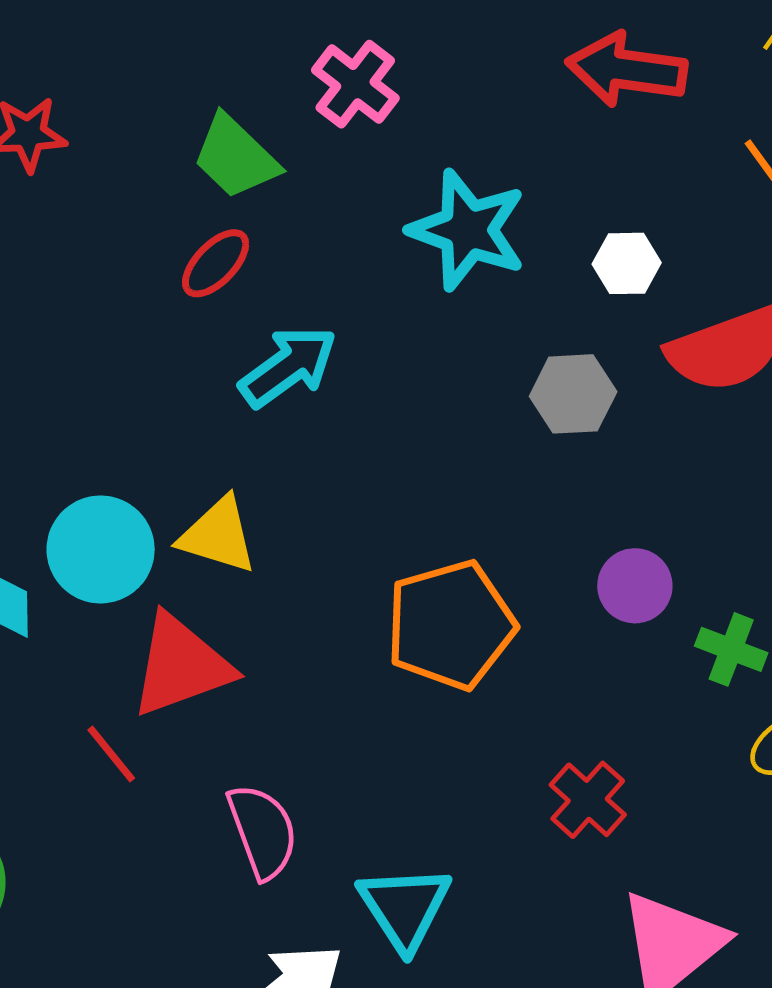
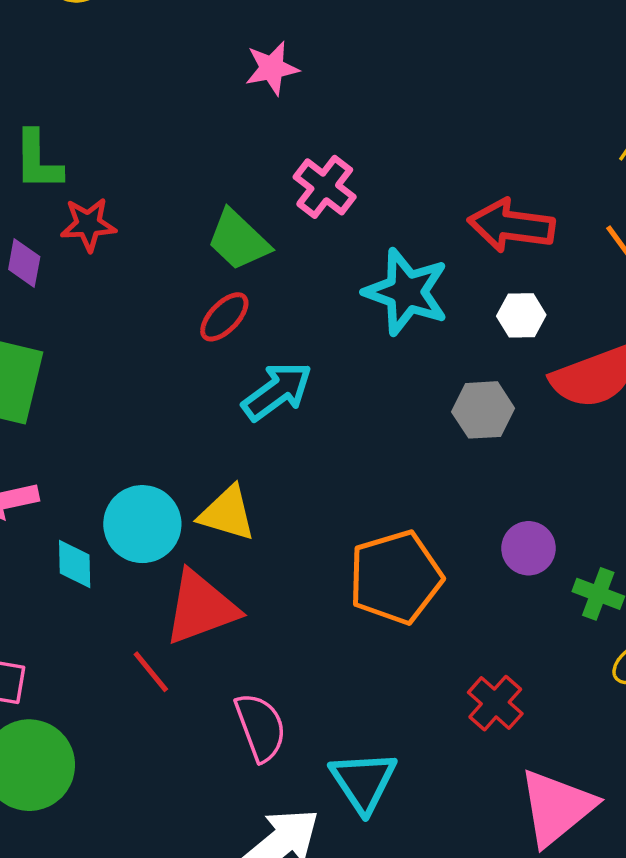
red arrow: (626, 70) -> (511, 226), moved

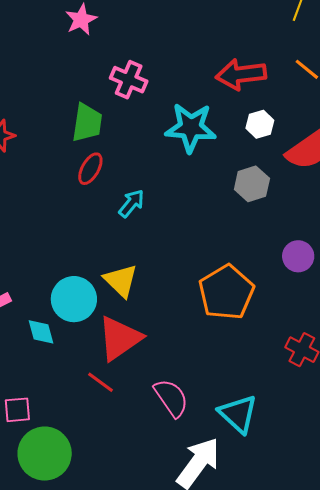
green trapezoid: (238, 240) -> (87, 123), turned -111
cyan arrow: (277, 391) -> (131, 203), size x0.7
yellow triangle: (227, 513) -> (121, 281), turned 42

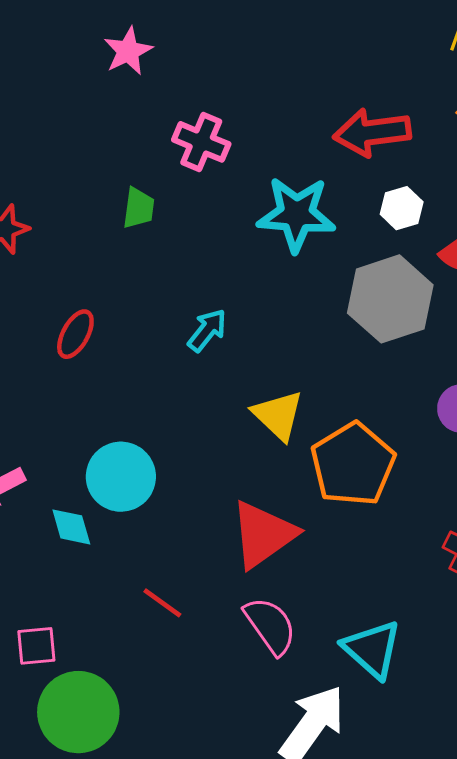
green trapezoid: (87, 123) -> (139, 208), size x0.7
red ellipse: (90, 169) -> (75, 334), moved
gray hexagon: (252, 184) -> (390, 299), size x1.6
yellow triangle: (121, 281) -> (278, 415), moved
red triangle: (120, 338) -> (263, 534), moved

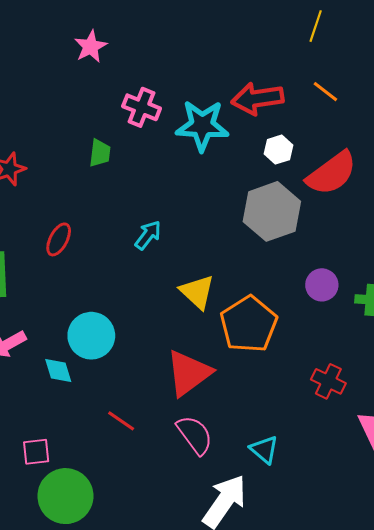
cyan star: (296, 214) -> (202, 126), moved
cyan triangle: (372, 649) -> (264, 450), size x0.7

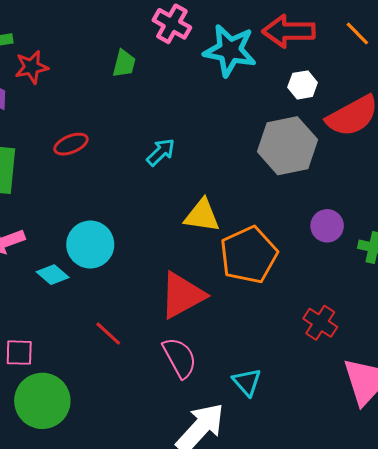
red ellipse: (59, 239) -> (71, 144), turned 32
yellow triangle: (197, 292) -> (202, 216), turned -42
cyan diamond: (58, 370) -> (53, 275), turned -40

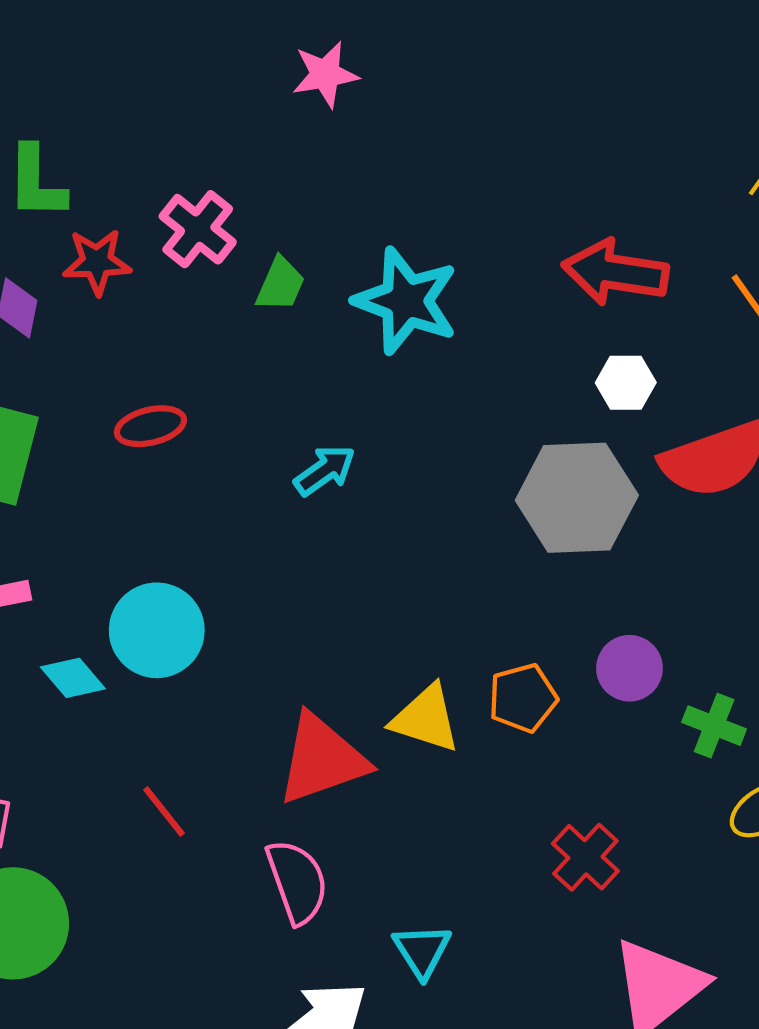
pink cross: (172, 24) -> (198, 229), moved
cyan star: (230, 50) -> (406, 301), moved
yellow triangle: (202, 216) -> (426, 719), moved
orange pentagon: (249, 255) -> (523, 698), moved, size x0.6

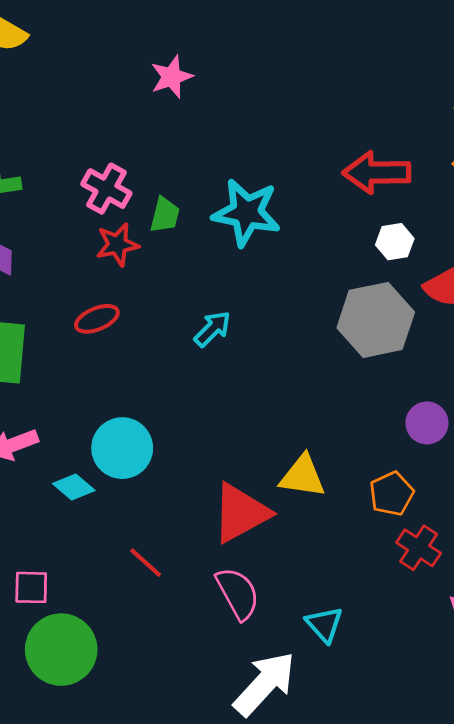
red star: (97, 262) -> (117, 245), moved
orange pentagon: (523, 698) -> (392, 494), moved

